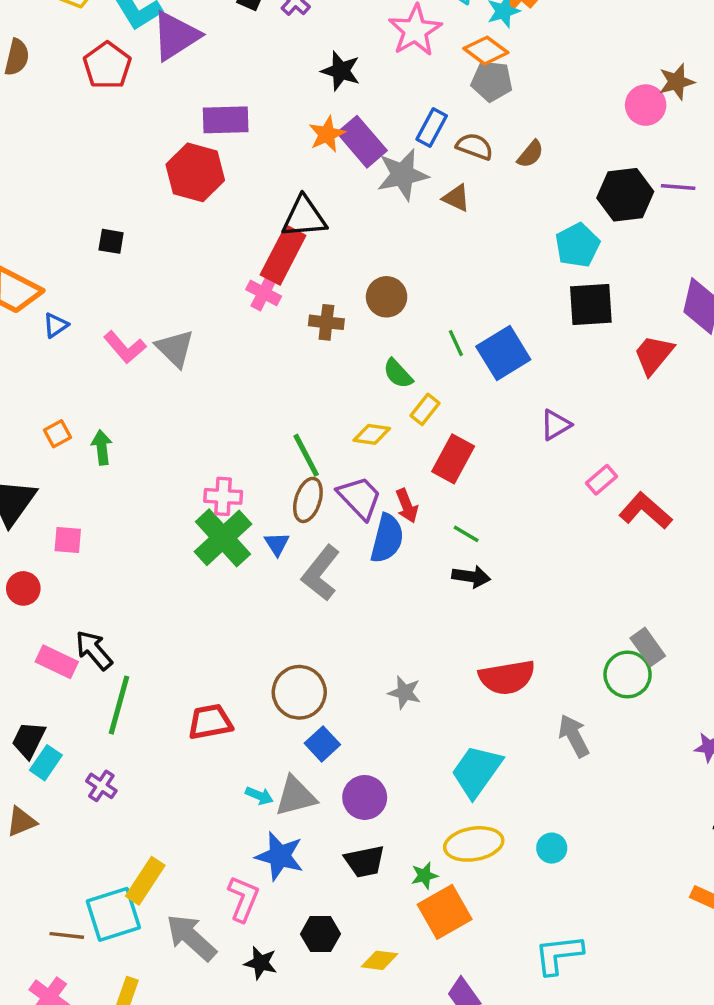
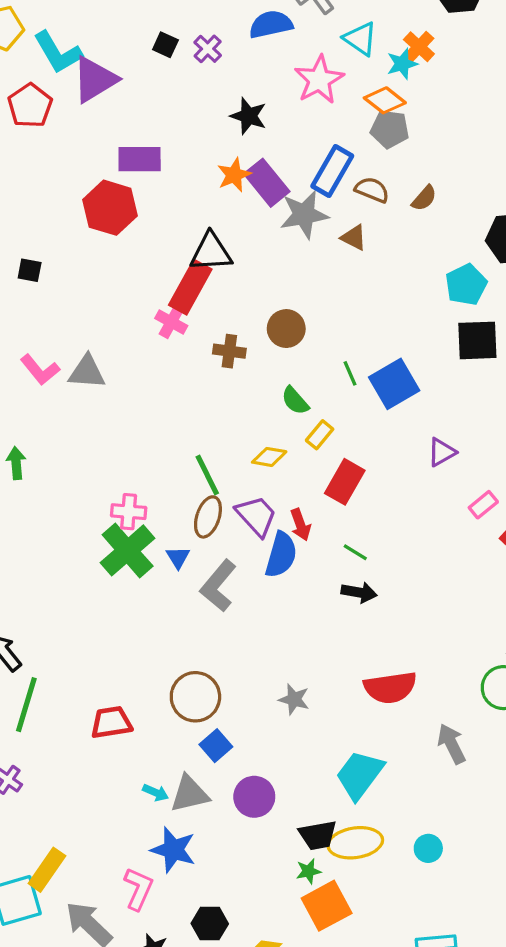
blue rectangle: (432, 127) -> (332, 171), size x1.4
gray triangle: (175, 348) -> (87, 372), turned -42
black trapezoid: (365, 861) -> (318, 835), moved

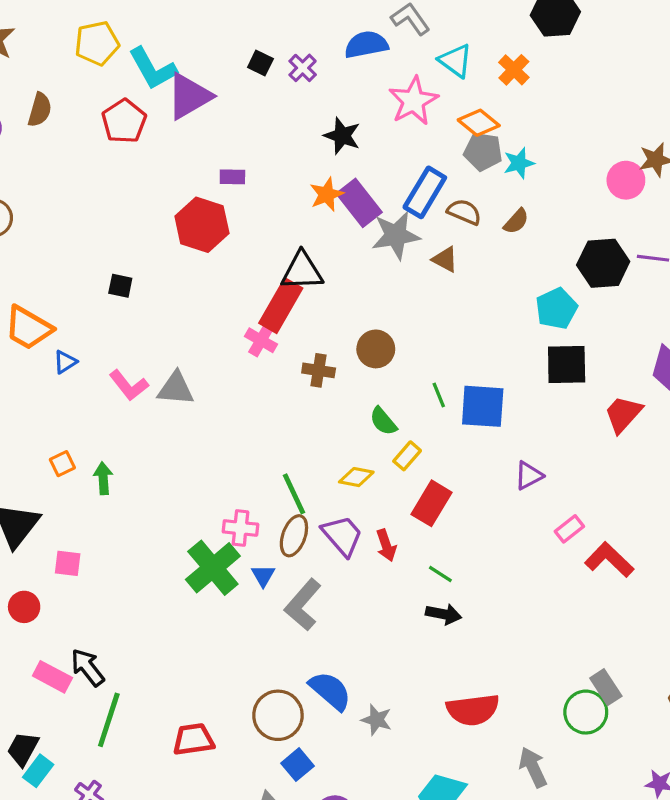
cyan star: (402, 64) -> (519, 163), moved
purple rectangle: (140, 159) -> (232, 177), size x0.6
blue square: (394, 384) -> (483, 406), turned 33
pink cross: (129, 512) -> (240, 528), moved
blue semicircle: (281, 555) -> (330, 691), moved, turned -66

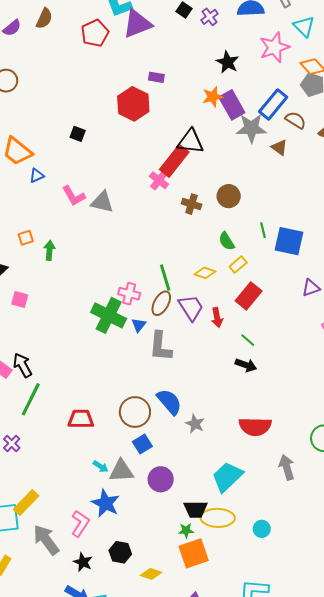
green cross: (213, 568) -> (109, 315), turned -32
gray L-shape: (303, 605) -> (160, 346), turned -44

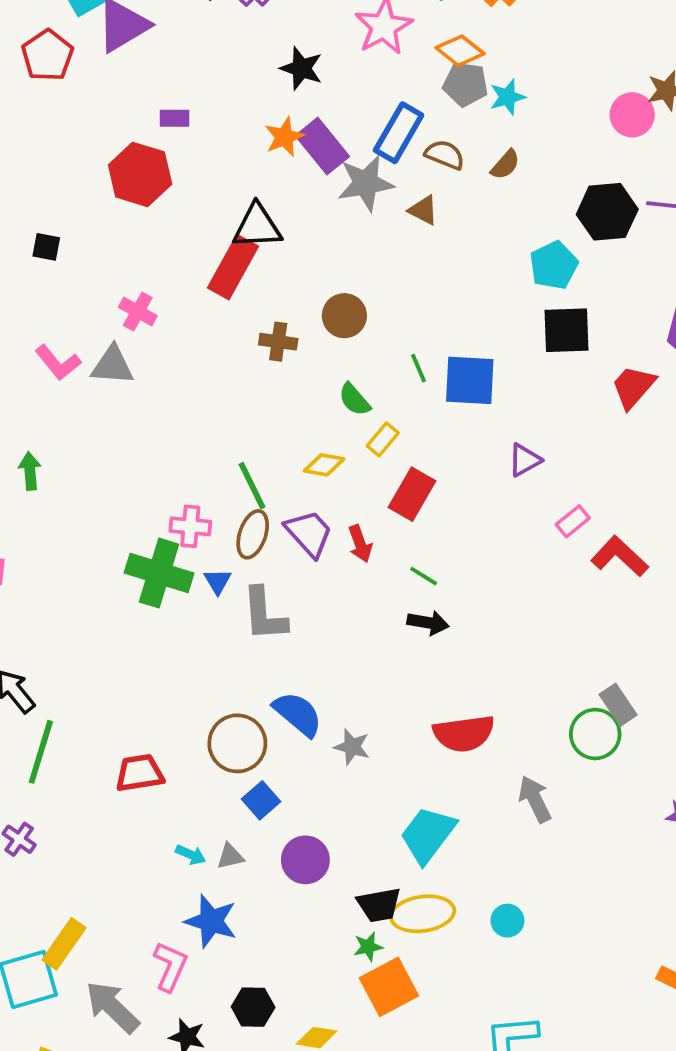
pink cross: (159, 180) -> (138, 311), moved
gray triangle: (121, 471) -> (230, 856), size x0.6

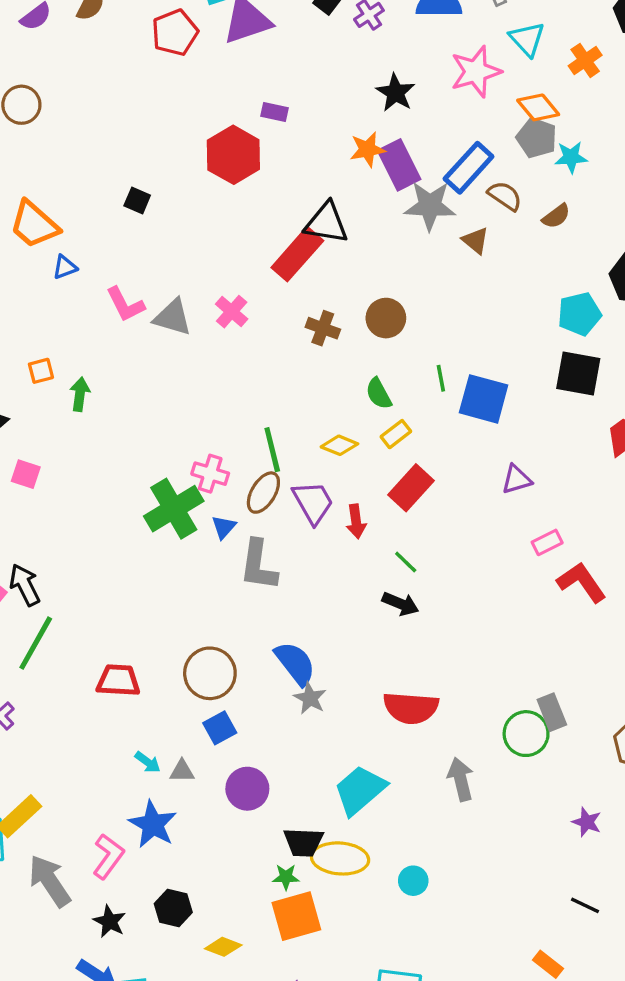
pink cross: (138, 311) -> (232, 312), moved
green cross: (159, 573) -> (174, 509), turned 30
blue semicircle: (298, 714) -> (295, 663), moved

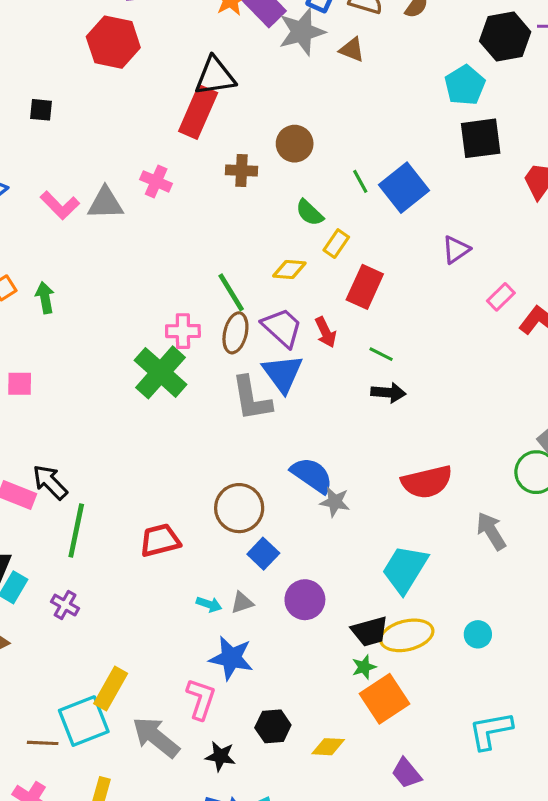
blue square: (484, 399) -> (404, 188), turned -36
blue triangle: (224, 527) -> (283, 373), moved, size x1.8

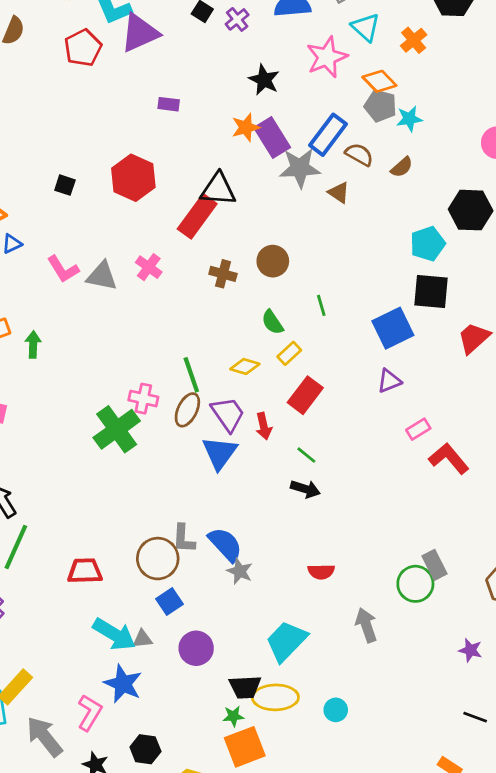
red hexagon: (113, 42) -> (133, 178), moved
blue square: (404, 188) -> (393, 328), moved
gray L-shape: (251, 399) -> (184, 539), moved, size x0.7
red semicircle: (427, 482) -> (321, 572), size x0.6
cyan arrow: (209, 604) -> (114, 634), size x2.0

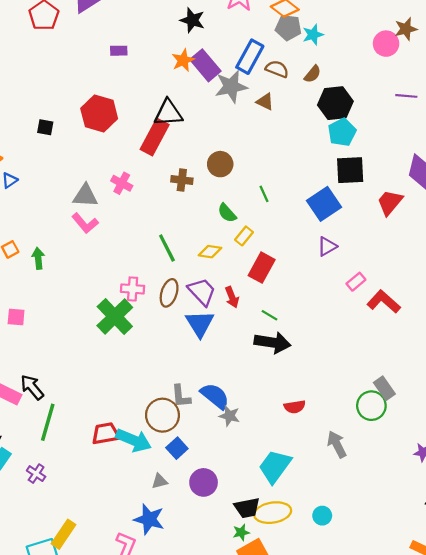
black hexagon: (471, 210) -> (335, 103), moved
pink L-shape: (63, 269) -> (85, 223), moved
green line: (191, 375) -> (167, 248), moved
black arrow: (305, 489) -> (273, 343), size x1.5
cyan arrow: (114, 634) -> (134, 440), moved

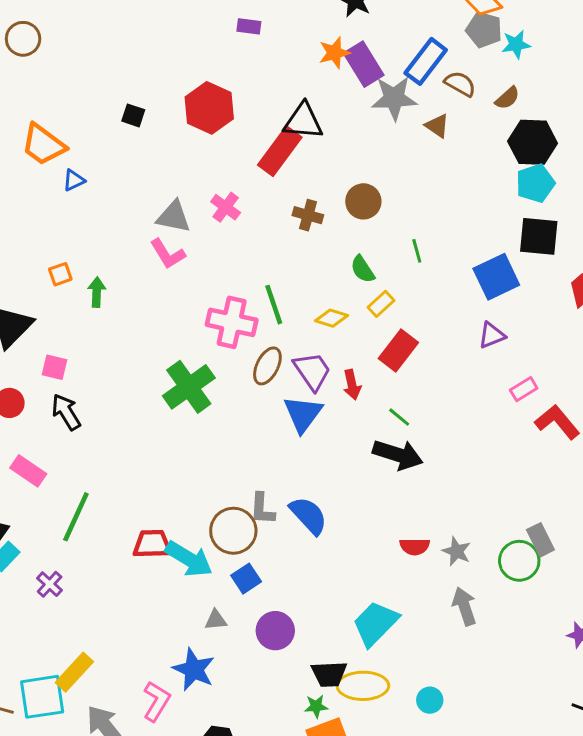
pink cross: (133, 289) -> (232, 322), moved, size x1.5
black arrow: (32, 387) -> (66, 412), moved
gray star: (229, 416) -> (457, 551), moved

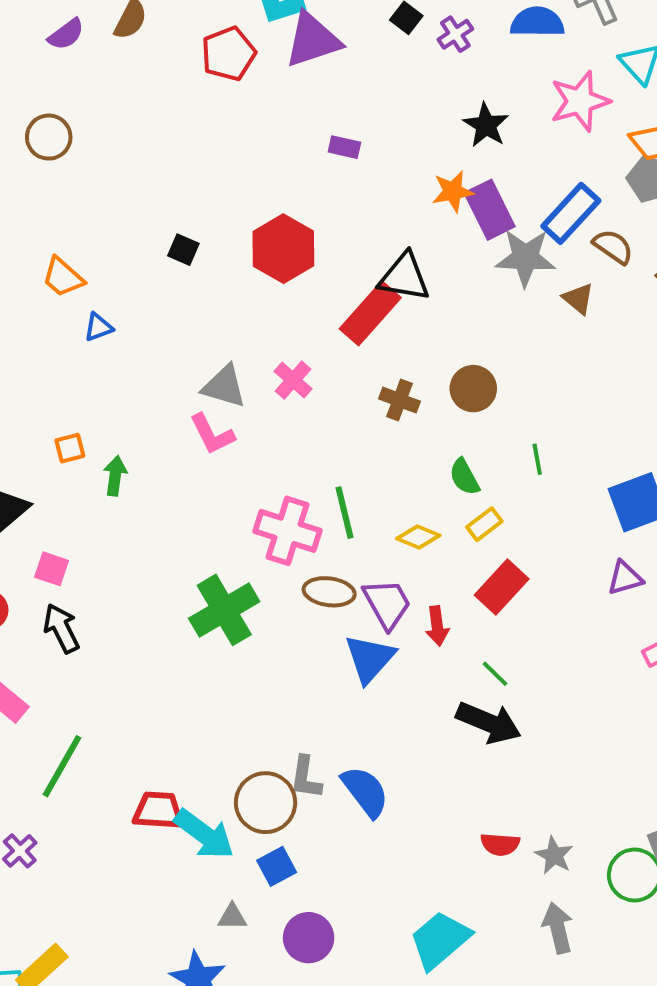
orange trapezoid: (43, 145) -> (63, 277), size x0.7
brown ellipse: (267, 366) -> (329, 592), turned 66

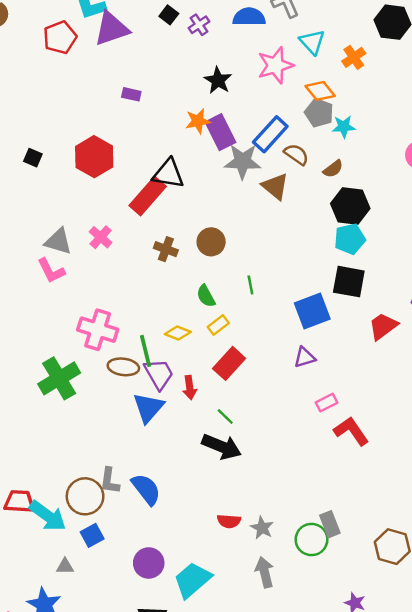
brown triangle: (578, 299) -> (275, 186), size x1.4
green line: (345, 513) -> (146, 351), moved
purple circle: (309, 938) -> (149, 563), moved

